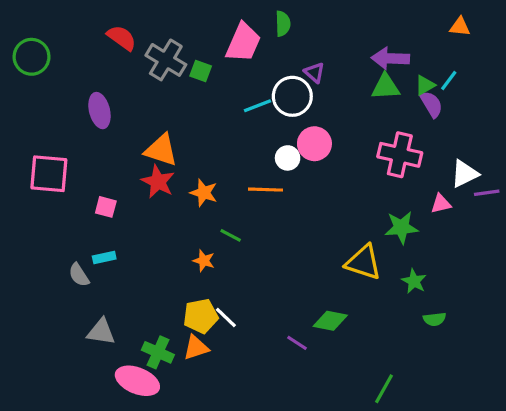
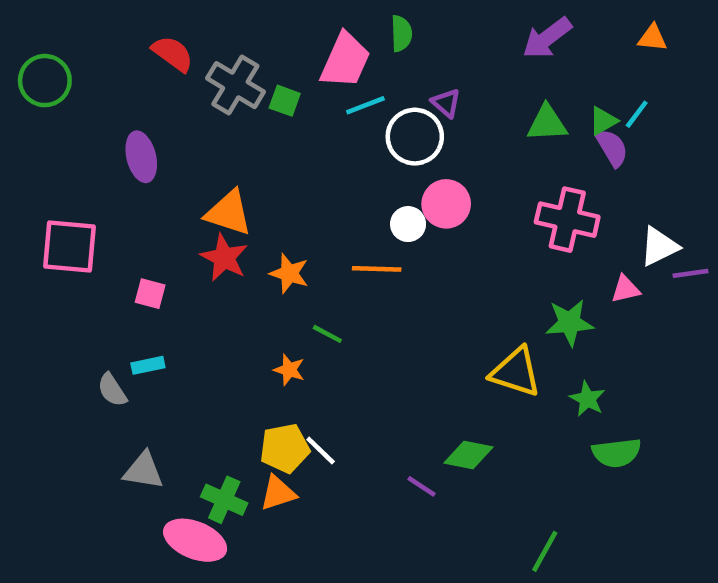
purple arrow: (390, 58) -> (547, 38), moved, turned -39
cyan line: (258, 106) -> (365, 105), moved
green semicircle: (435, 319) -> (617, 453), size x1.5

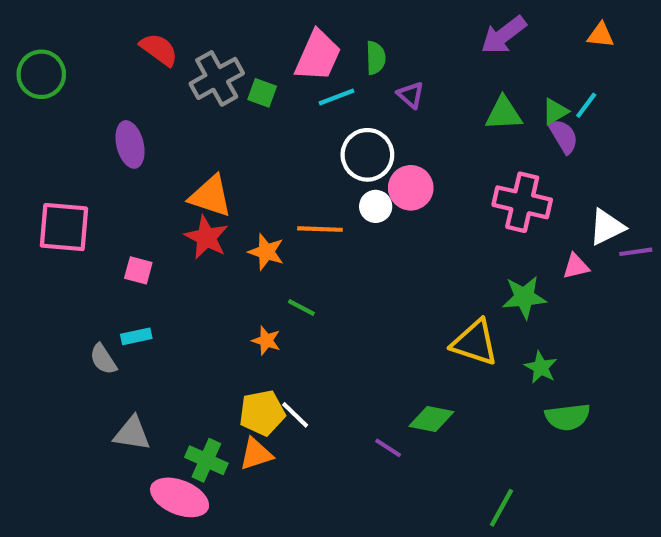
green semicircle: (401, 33) -> (376, 58), moved
gray cross: (235, 85) -> (217, 78), turned 30
white circle: (415, 137) -> (367, 155), moved
orange line: (377, 269) -> (320, 229), moved

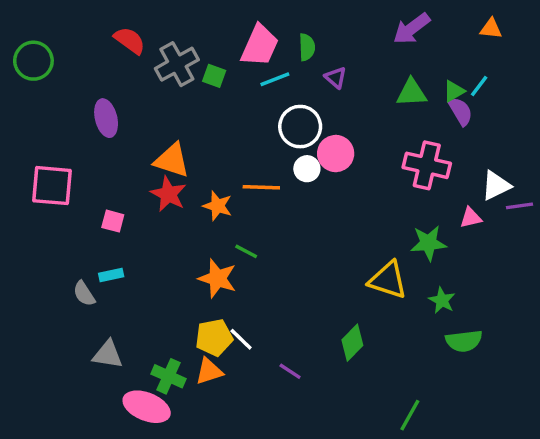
orange star: (266, 341) -> (217, 278), size x1.6
green diamond: (431, 419) -> (352, 343), turned -57
purple line: (388, 448) -> (290, 371), moved

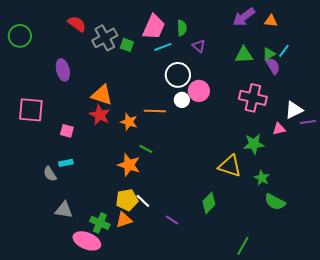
orange triangle: (491, 29) -> (271, 21), moved
green semicircle: (464, 341) -> (275, 202), turned 35

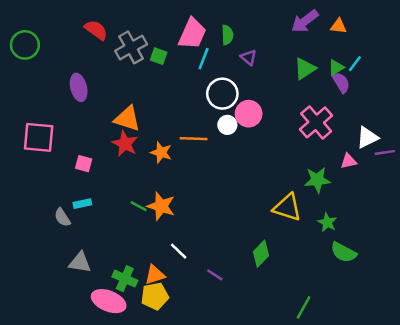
cyan line: (163, 47) -> (204, 59), turned -48
green triangle: (244, 55) -> (305, 69), turned -30
pink cross: (253, 98) -> (316, 122), turned 36
green line: (146, 149) -> (139, 206), moved
yellow pentagon: (127, 200) -> (155, 296), moved

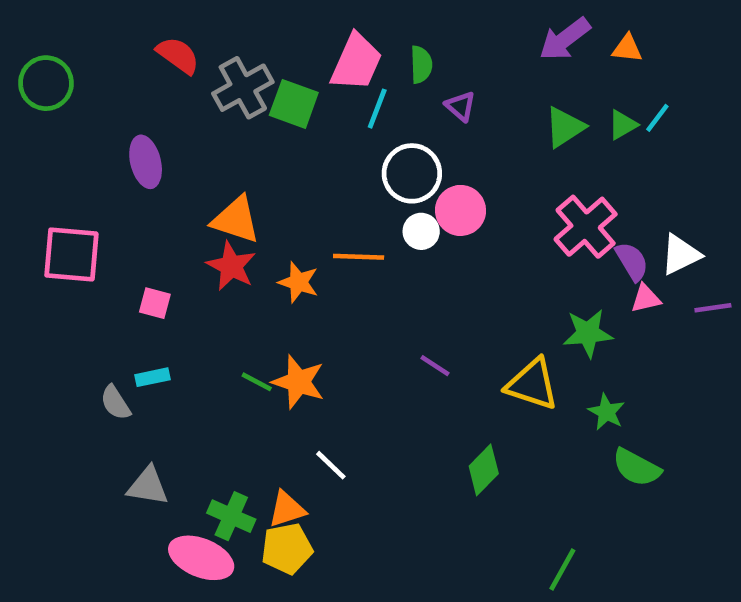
green square: (159, 56) -> (294, 104), size x1.5
purple semicircle: (341, 82) -> (632, 261), moved
purple line: (385, 152) -> (713, 308), moved
purple line: (215, 275) -> (435, 366), moved

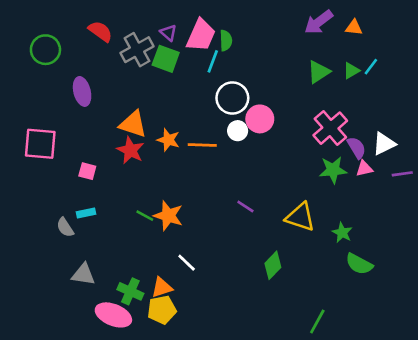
green semicircle: (421, 65) -> (226, 40), moved
green circle: (46, 83) -> (45, 50), moved
purple triangle: (461, 106) -> (168, 33), moved
orange star: (298, 282) -> (168, 140), moved
green star: (588, 333) -> (333, 170), moved

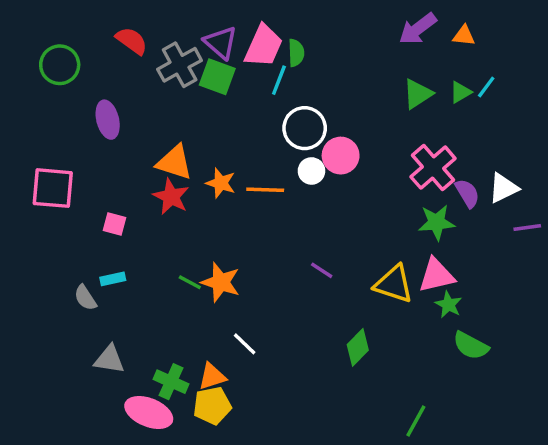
purple triangle: (168, 33) -> (221, 43), size x1.5
pink triangle: (364, 169) -> (436, 275), moved, size x1.6

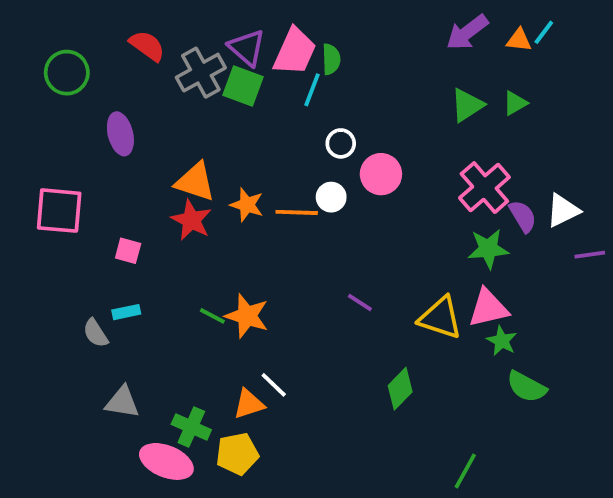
cyan line: (486, 87) -> (544, 32), moved
white circle: (305, 128) -> (341, 143), size x0.6
white circle: (311, 171) -> (331, 197), moved
orange triangle: (212, 376) -> (249, 404), moved

